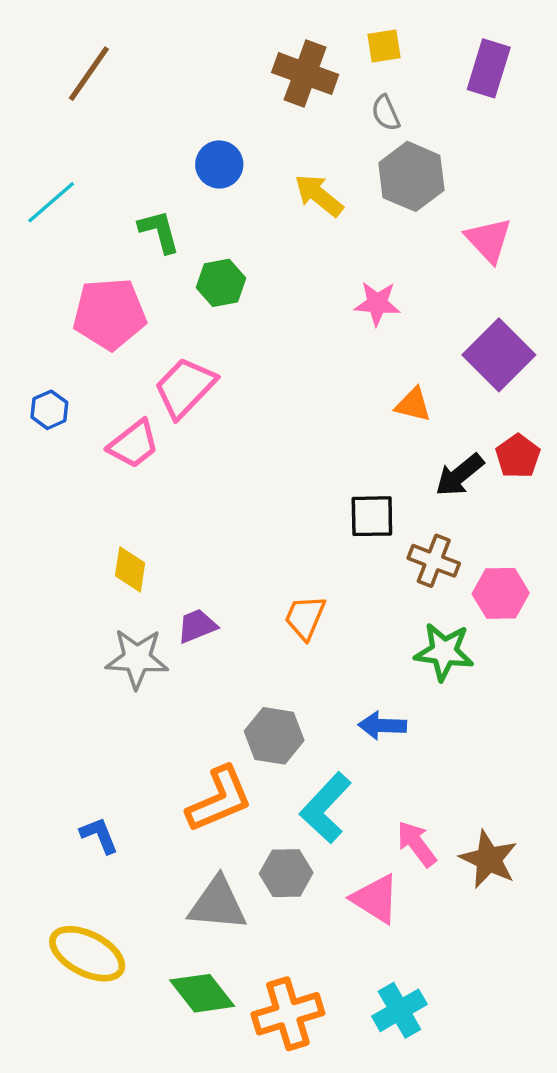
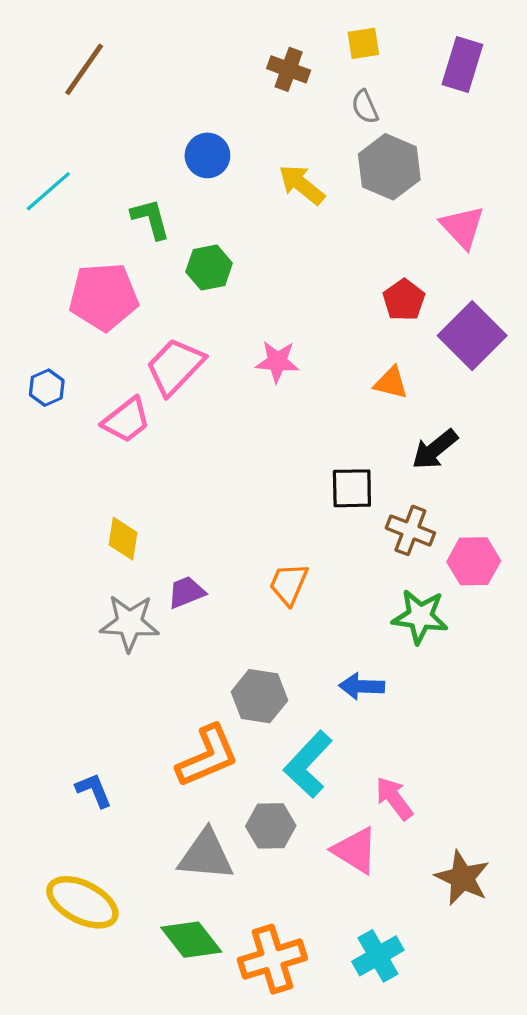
brown cross: (305, 74) -> (289, 69), size x0.7
pink star: (377, 303) -> (277, 362), moved
red pentagon: (518, 456) -> (404, 300), moved
brown star: (489, 859) -> (462, 878), moved

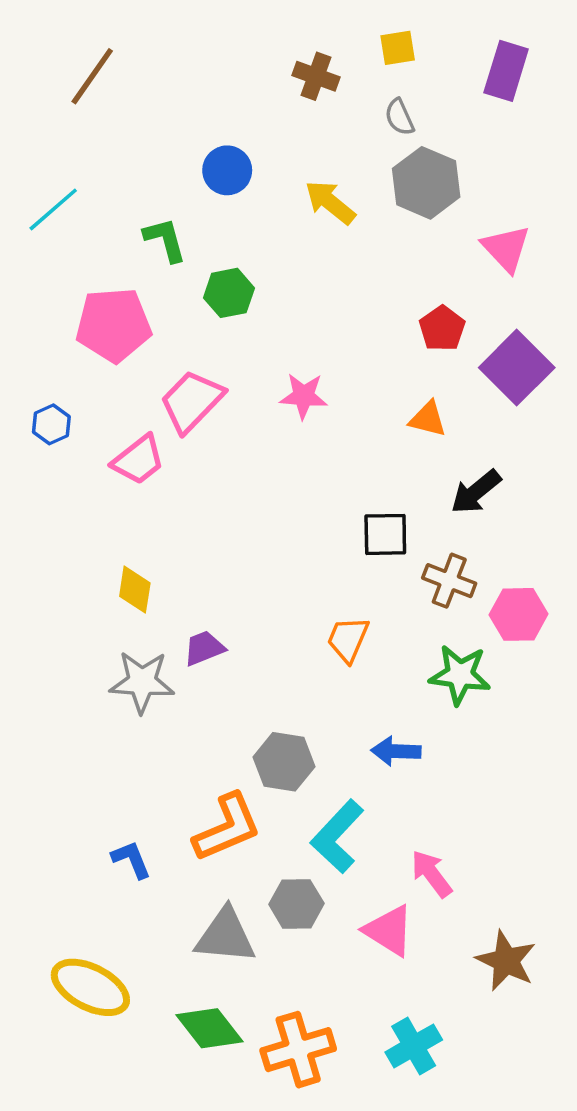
orange trapezoid: (289, 584) -> (348, 639), moved
blue L-shape: (94, 790) -> (131, 859), moved

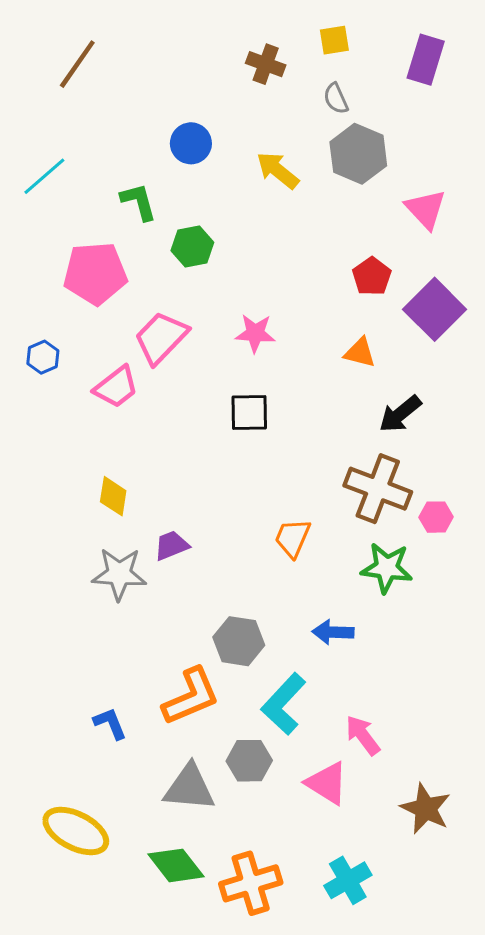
black square: (385, 534) -> (249, 412), moved
brown cross: (449, 581) -> (378, 489), size x1.5
pink hexagon: (518, 614) -> (436, 517), size x0.7

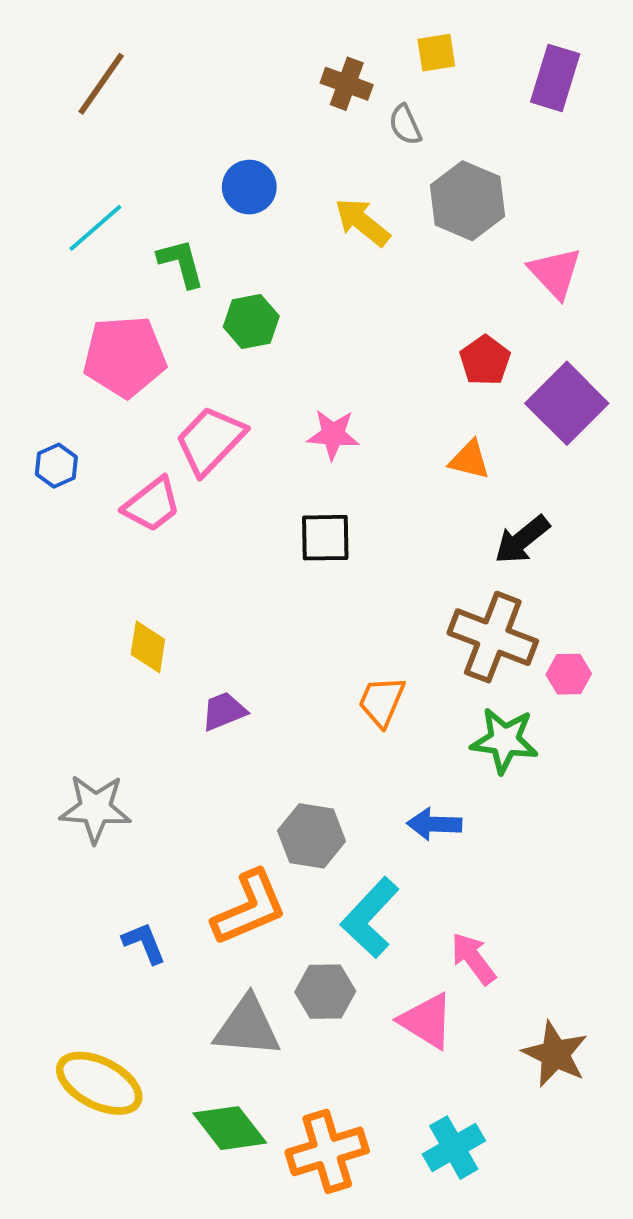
gray semicircle: (336, 98) -> (405, 125), moved
cyan line: (44, 176) -> (95, 228), moved
gray star: (119, 574) -> (95, 809), moved

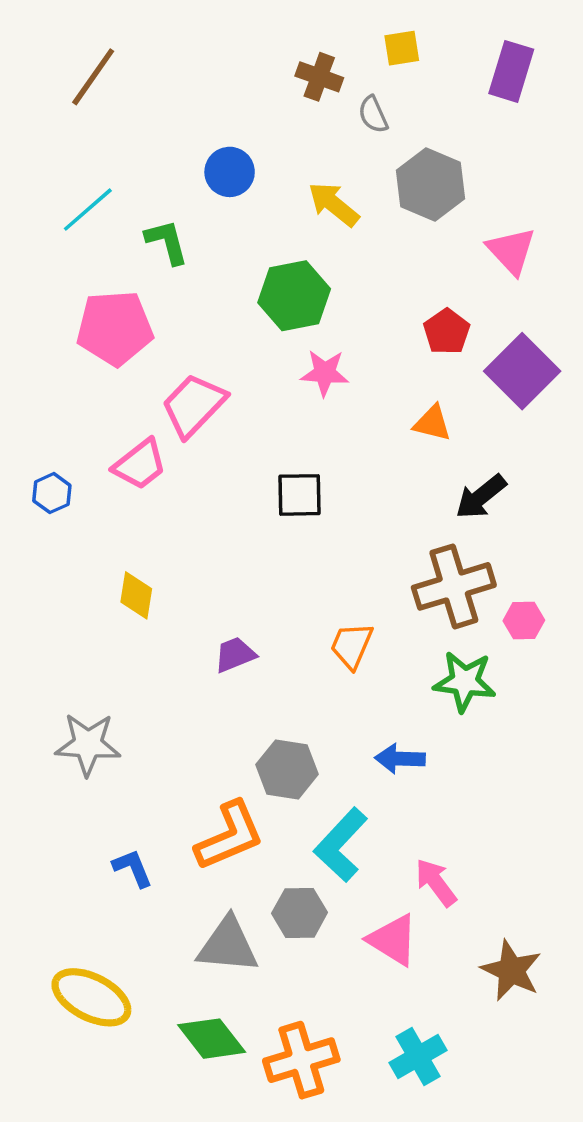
green hexagon: (251, 321) -> (294, 296), moved, size x1.4
pink star: (333, 434) -> (325, 373), moved
blue hexagon: (56, 466) -> (52, 493), moved
brown cross: (493, 637) -> (454, 586), turned -38
purple trapezoid: (224, 711) -> (235, 655), moved

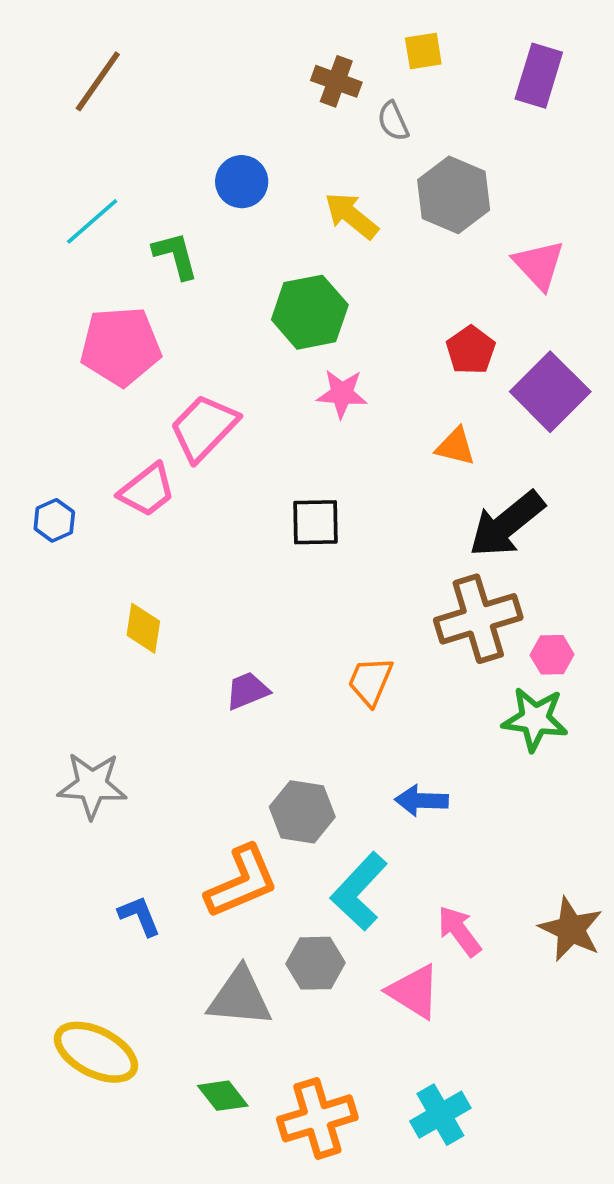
black arrow: (481, 497) -> (507, 524), size x1.4
green star: (465, 682) -> (535, 719), moved
brown star: (511, 970) -> (571, 929), moved
green diamond: (212, 1039) -> (223, 1096), size x0.7

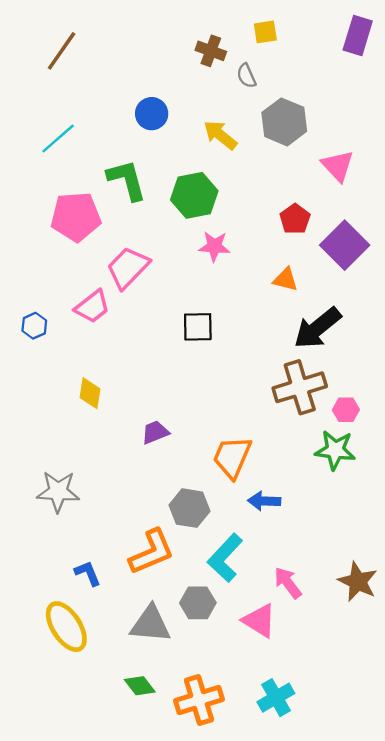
purple rectangle: (539, 76) -> (358, 35), moved
green L-shape: (175, 255) -> (127, 180), moved, size x1.4
orange trapezoid: (370, 681) -> (232, 457), moved, size x1.4
yellow ellipse: (96, 1052) -> (66, 627), moved, turned 30

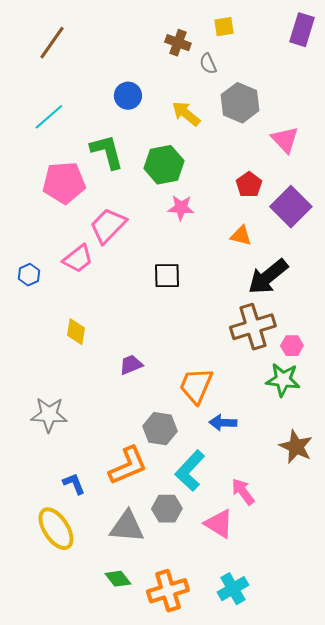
brown star: (358, 582) -> (296, 447), moved

